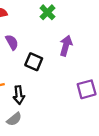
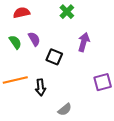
gray semicircle: (14, 119) -> (65, 109), moved

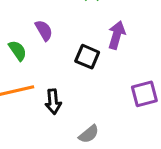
green semicircle: (15, 42) -> (18, 51), moved
black square: (54, 57) -> (87, 57), moved

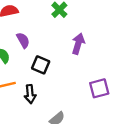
black square: (87, 57) -> (41, 65), moved

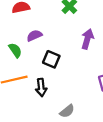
purple semicircle: (23, 40) -> (34, 36), turned -84

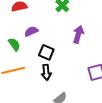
black arrow: (41, 87) -> (46, 72), moved

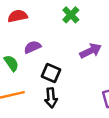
purple arrow: (78, 34) -> (91, 51), turned 48

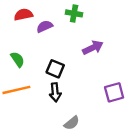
green cross: (71, 15) -> (74, 13), turned -35
purple semicircle: (32, 47) -> (45, 26), moved

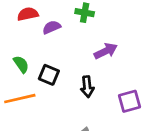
black square: (55, 69) -> (49, 75), moved
black arrow: (55, 92) -> (87, 87), moved

